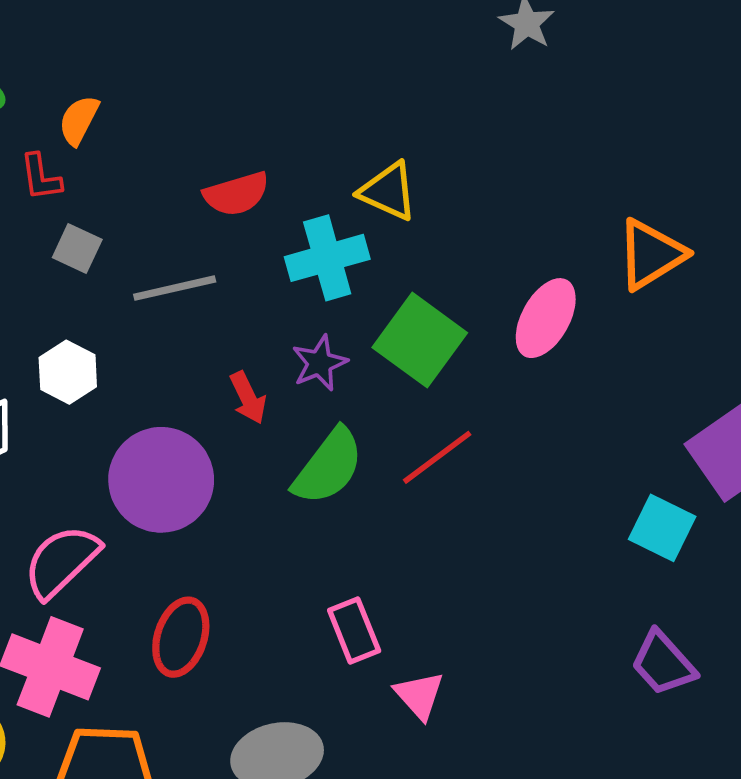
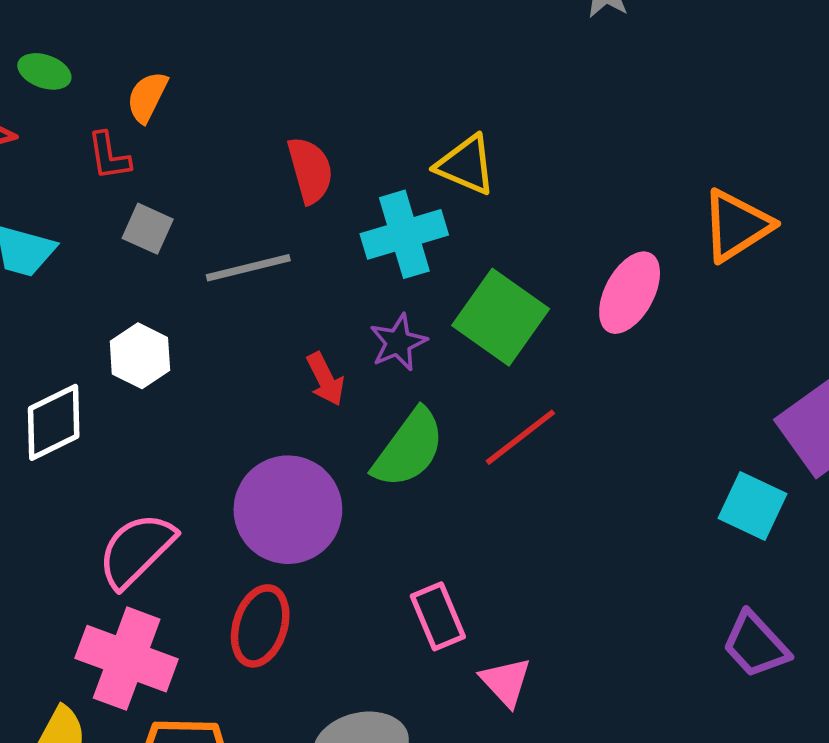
red semicircle: (236, 194) -> (310, 170), turned -88
purple circle: (161, 480) -> (288, 510), moved

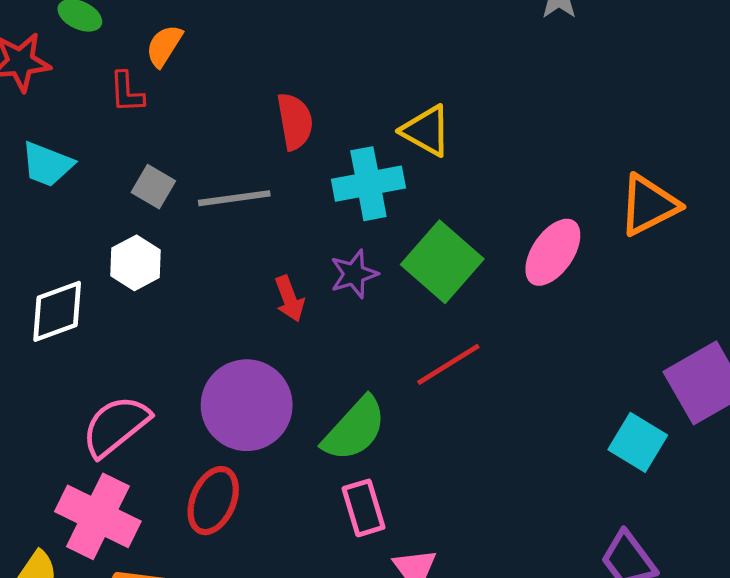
gray square: (148, 229) -> (153, 187), moved
green semicircle: (409, 448) -> (354, 429), moved

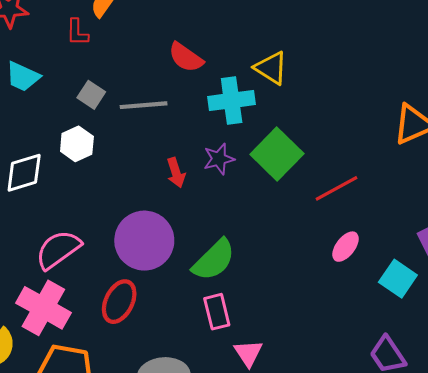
red semicircle: (295, 121) -> (186, 57), turned 132
pink ellipse: (553, 252) -> (345, 247), moved, size x0.7
red line: (448, 364) -> (336, 188), moved

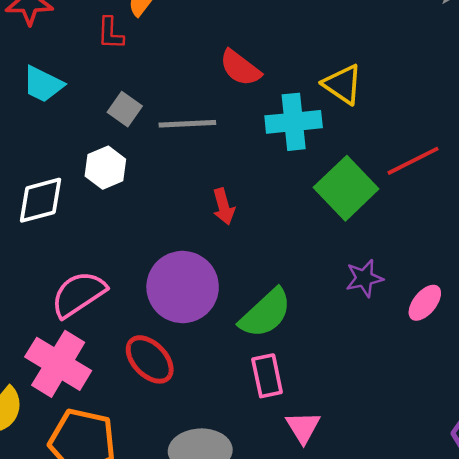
purple star: (219, 159) -> (364, 278), moved
red line: (336, 188) -> (413, 161), moved
red ellipse: (119, 302) -> (150, 359), turned -72

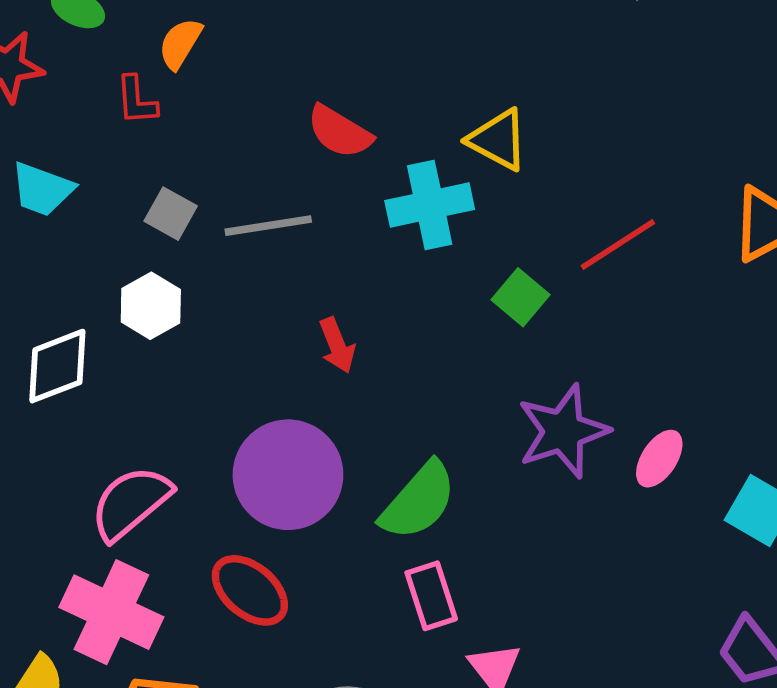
green square: (346, 188) -> (520, 297), size x0.6
purple star: (364, 278) -> (563, 431), size x1.6

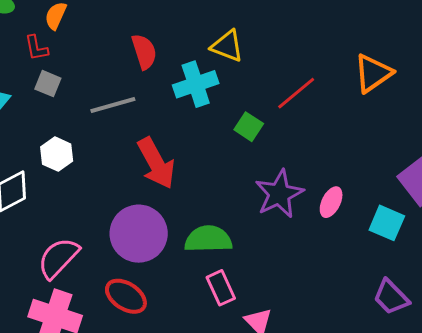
red semicircle: (340, 132) -> (144, 52), turned -132
gray square: (171, 214) -> (48, 84), moved
red arrow: (337, 345) -> (156, 163), size x1.8
green semicircle: (419, 501) -> (208, 239), turned -126

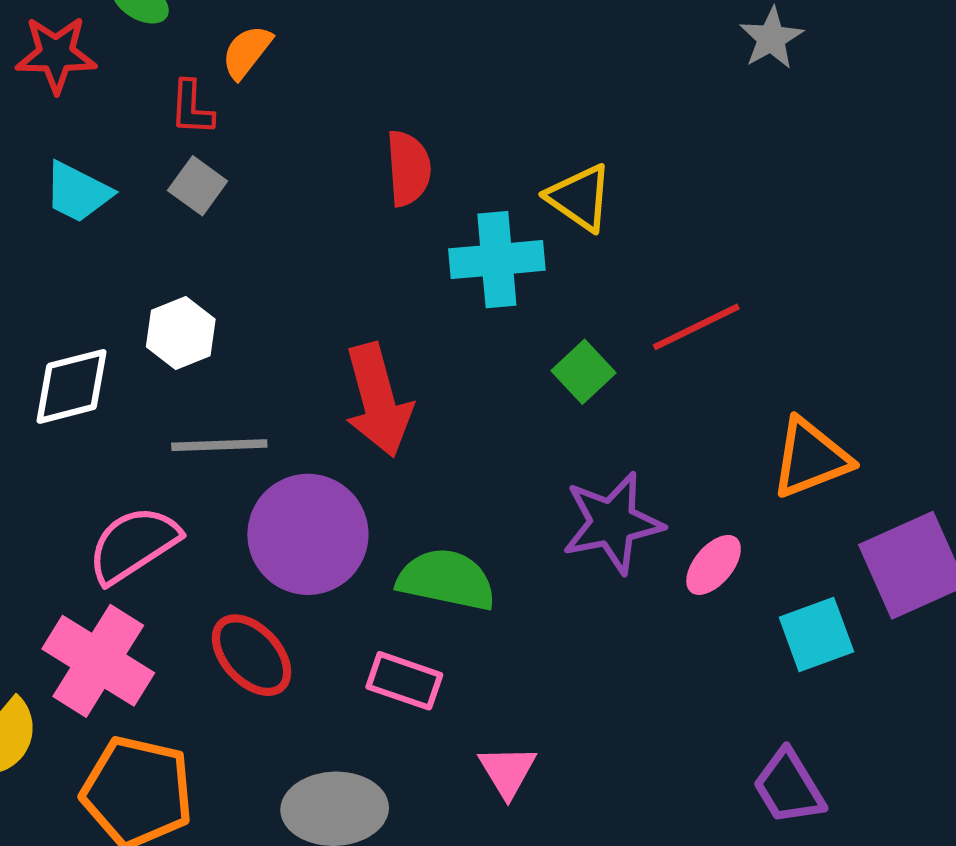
orange triangle: (373, 73) -> (811, 458), moved
gray line: (113, 105) -> (219, 445), moved
cyan square: (387, 223) -> (816, 634), turned 33
pink rectangle: (221, 288) -> (404, 681), moved, turned -60

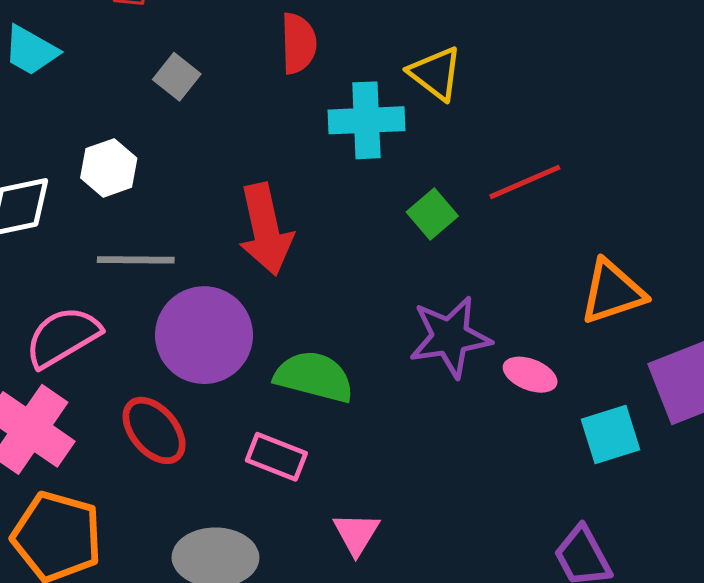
gray square: (198, 186) -> (177, 77), moved
pink ellipse: (714, 565) -> (530, 375), turned 69

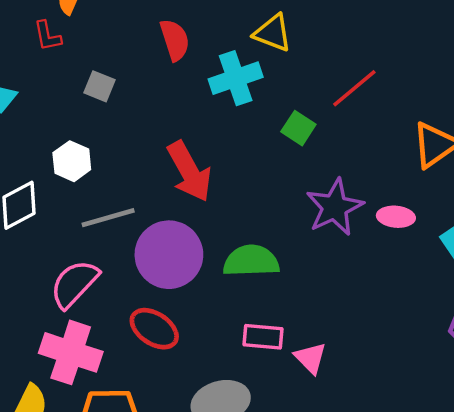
pink rectangle: (276, 457) -> (263, 337), moved

